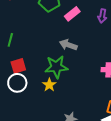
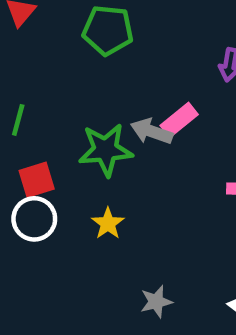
pink rectangle: (72, 14) -> (179, 120), moved
green star: (56, 67) -> (106, 150), moved

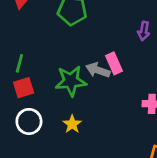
pink rectangle: (179, 120) -> (114, 63), turned -75
red square: (37, 180) -> (24, 88), moved

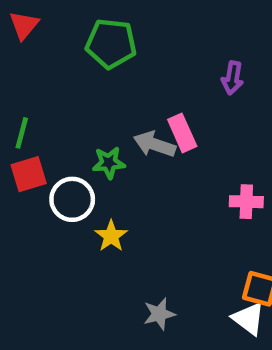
green star: (71, 81) -> (109, 163), size x0.6
white circle: (29, 121) -> (72, 199), moved

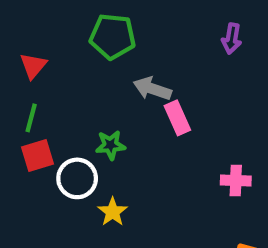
red triangle: (24, 25) -> (33, 66), moved
purple arrow: (233, 78) -> (232, 39), moved
gray arrow: (155, 144) -> (152, 89), moved

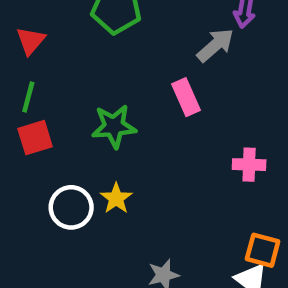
gray arrow: (152, 89) -> (215, 45), moved, turned 120
green star: (111, 145) -> (114, 126), size x1.4
white circle: (77, 178) -> (71, 207), moved

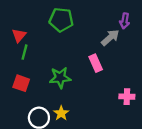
green line: (28, 97) -> (24, 52), moved
red square: (35, 138) -> (21, 83), turned 36

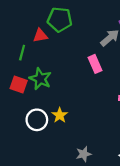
red triangle: (19, 35) -> (40, 36), moved, turned 40
green star: (60, 78) -> (40, 79), moved, turned 30

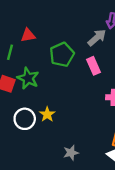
green pentagon: (60, 20) -> (62, 55), moved, turned -30
pink rectangle: (95, 64) -> (94, 66), moved

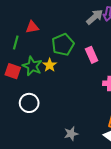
gray arrow: (97, 38) -> (95, 17), moved
yellow star: (47, 114) -> (50, 65), moved

